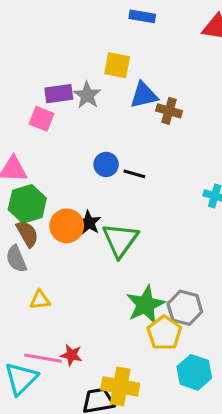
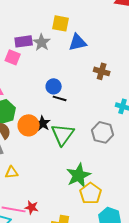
brown cross: (169, 111) -> (102, 71), moved
black line: (134, 174) -> (60, 98), moved
gray hexagon: (185, 308) -> (103, 132), moved

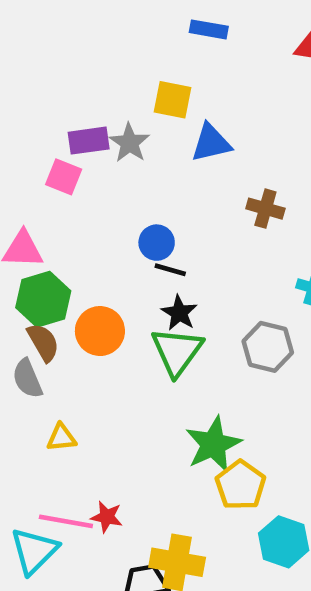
black star: (43, 123) -> (179, 313), moved

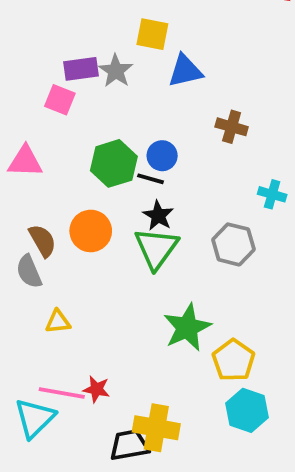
blue circle: (157, 243) -> (162, 156), moved
green hexagon: (43, 299) -> (114, 163), moved
yellow pentagon: (240, 485) -> (233, 360), moved

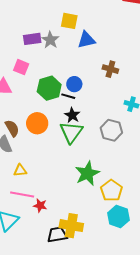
pink square: (60, 100) -> (21, 67), moved
pink line: (62, 393) -> (22, 194), moved

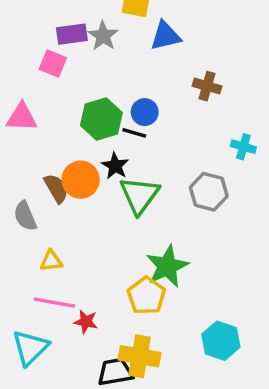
pink square: (21, 67) -> (53, 64), moved
black star: (72, 115) -> (115, 166), moved
brown semicircle: (12, 128) -> (56, 188), moved
yellow pentagon: (111, 190) -> (146, 296), moved

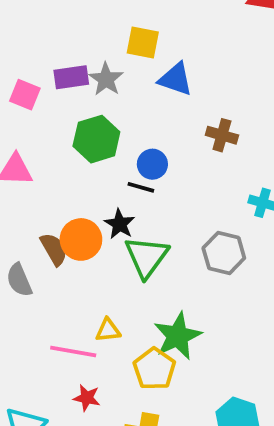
blue triangle: (165, 36) -> (176, 79), turned 32
pink square: (53, 64) -> (25, 95), moved
green hexagon: (101, 119) -> (96, 139), moved
yellow triangle: (51, 261) -> (108, 330), moved
pink line: (55, 303) -> (73, 351), moved

